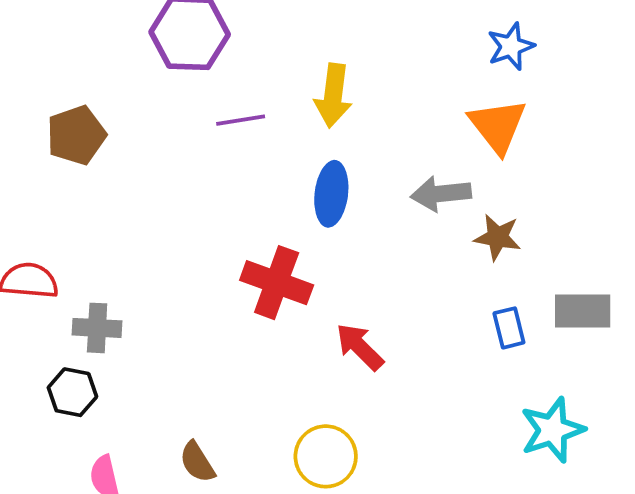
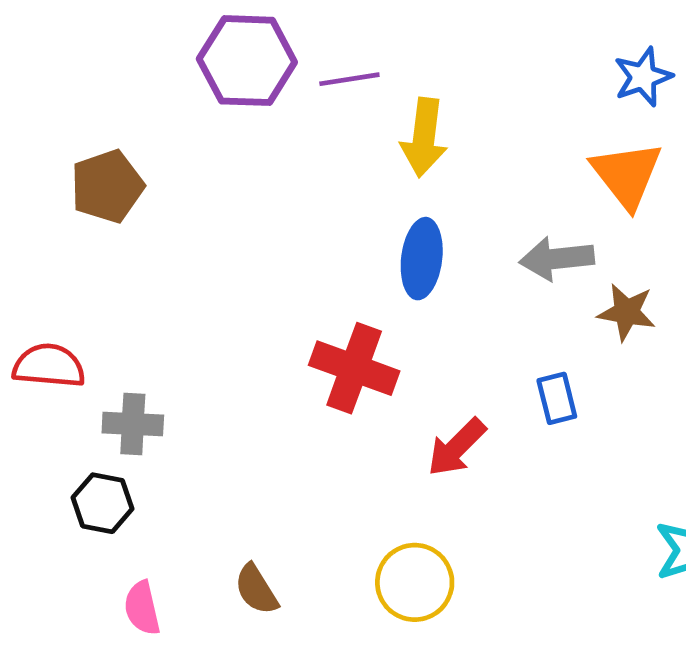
purple line: (241, 120) -> (349, 79), moved
blue rectangle: (509, 328) -> (557, 398), moved
red arrow: (360, 347) -> (457, 447), turned -90

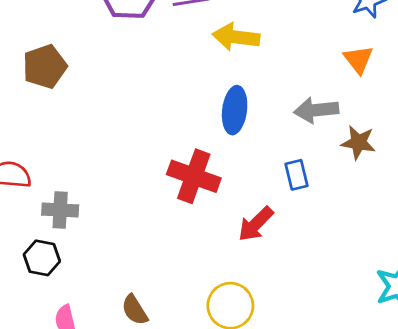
yellow arrow: (424, 137) -> (236, 37), turned 90
orange triangle: (627, 175) -> (358, 59), size x0.7
blue rectangle: (557, 398) -> (297, 175), moved

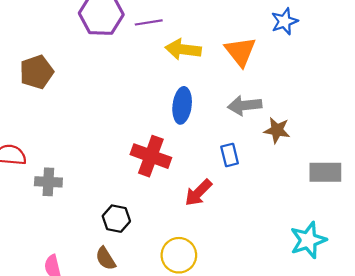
orange triangle: (358, 59) -> (240, 52), moved, size x1.4
black hexagon: (42, 258) -> (116, 219), moved

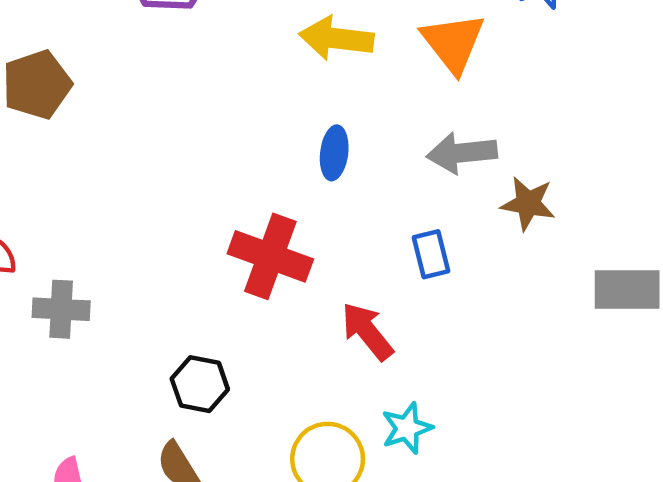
blue ellipse: (182, 105) -> (334, 153), size x0.7
red arrow: (198, 193) -> (367, 331), turned 96
cyan star: (308, 240) -> (407, 428), moved, size x0.7

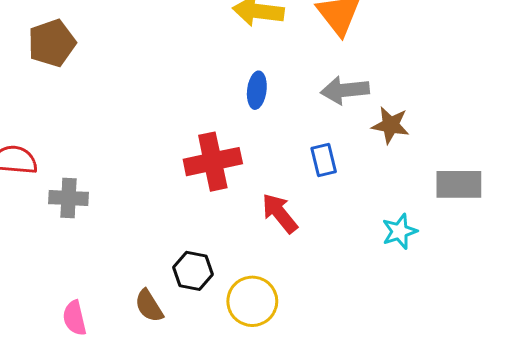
red cross: (270, 256) -> (213, 162), turned -32
black hexagon: (200, 384) -> (193, 271), moved
cyan star: (407, 428) -> (400, 231), moved

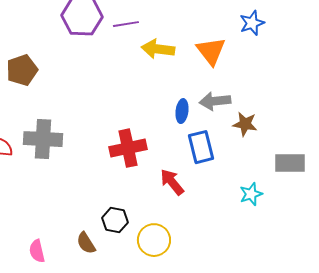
blue ellipse: (257, 90) -> (182, 111), moved
blue rectangle: (324, 160) -> (201, 147), size x1.5
gray cross: (68, 198) -> (43, 139), moved, size x1.5

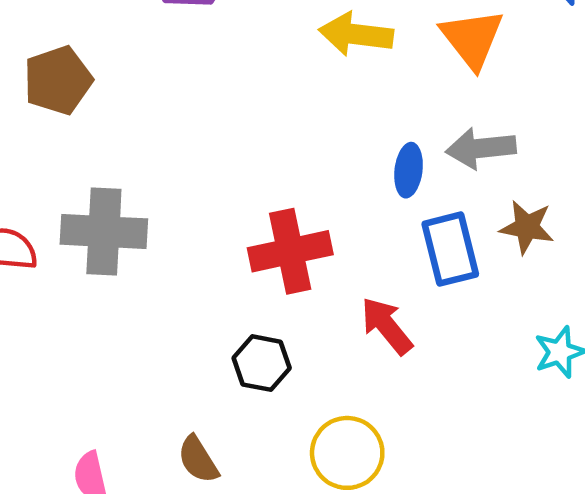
brown star: (245, 124) -> (527, 227), moved
black hexagon: (115, 220) -> (262, 363), moved

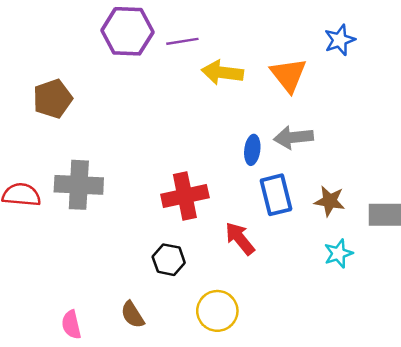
brown star: (527, 227) -> (330, 201), moved

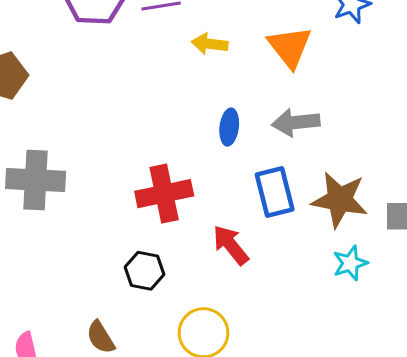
yellow arrow: (222, 72) -> (210, 44), size x0.7
blue ellipse: (252, 150) -> (229, 127), moved
brown star: (330, 201) -> (340, 200), size x1.5

